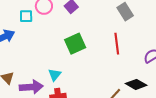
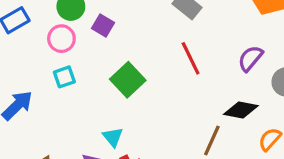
cyan square: (26, 16) -> (64, 77), moved

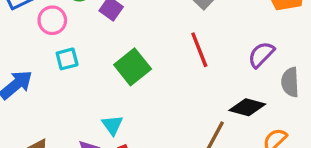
pink circle: (61, 39) -> (52, 20), moved

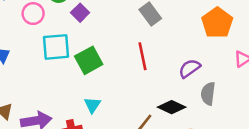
cyan square: (67, 59) -> (56, 47), moved, size x1.6
cyan triangle: (112, 125) -> (92, 105), moved

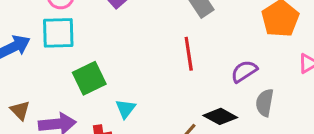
cyan square: (56, 47) -> (58, 33), moved
green square: (89, 60) -> (89, 78), moved

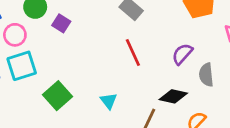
cyan triangle: (126, 109) -> (109, 101), moved

